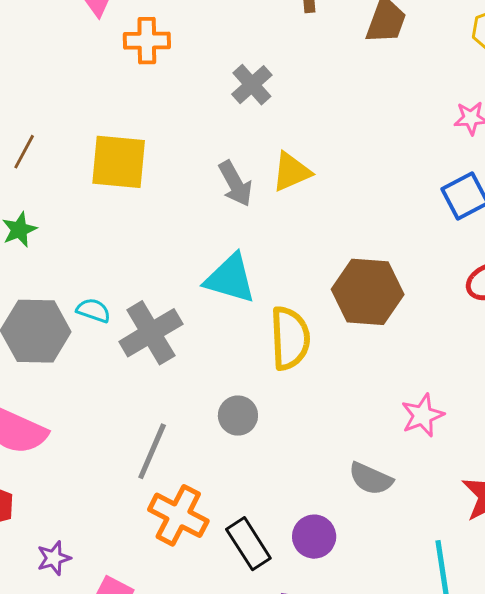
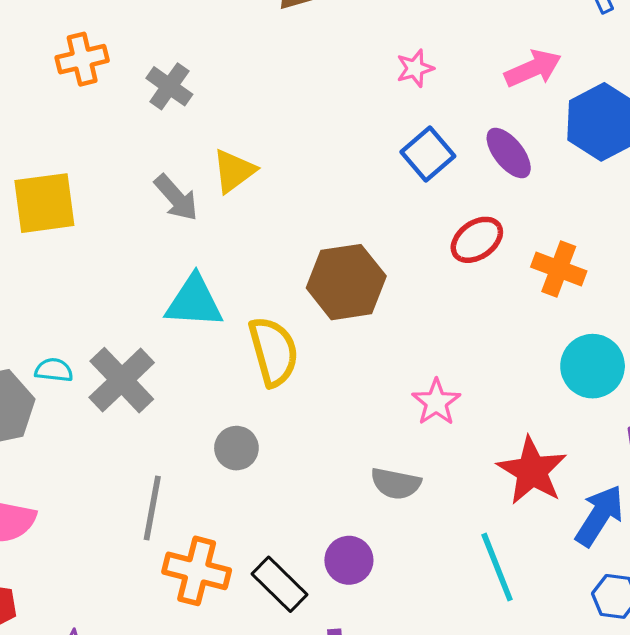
orange cross: (147, 41) -> (82, 59), moved

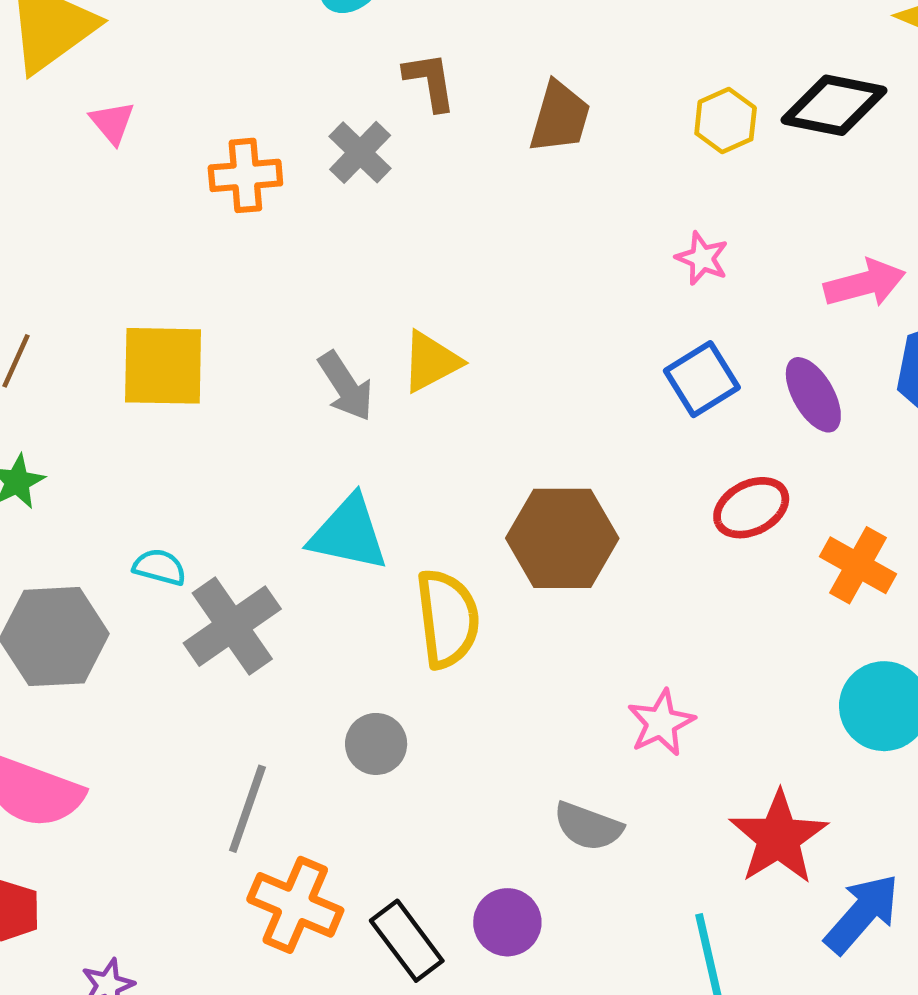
pink star: (415, 68) -> (702, 258), turned 30
gray cross: (169, 86) -> (360, 152), moved
cyan semicircle: (54, 370) -> (160, 567), moved

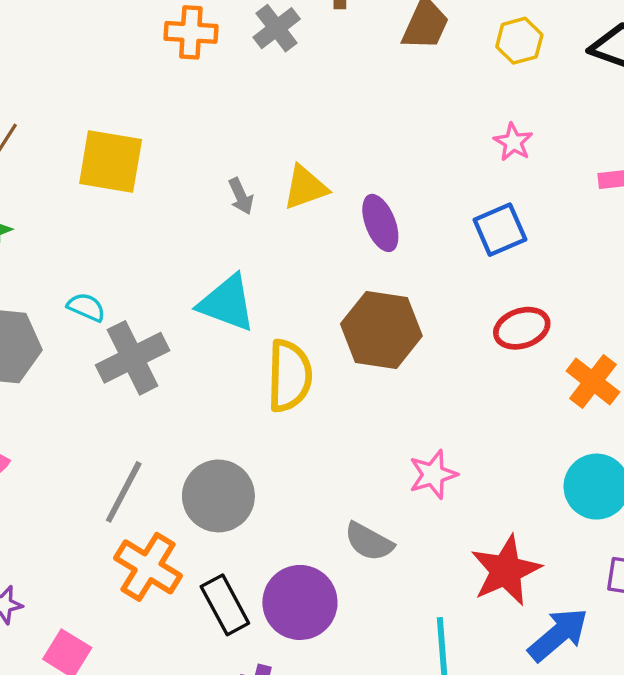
yellow hexagon: (726, 121) -> (519, 41), moved
gray arrow: (346, 386) -> (241, 196), size x0.7
purple ellipse: (813, 395) -> (380, 223), moved
gray circle: (376, 744) -> (218, 496), moved, size x1.6
purple circle: (507, 922) -> (300, 602), size x1.5

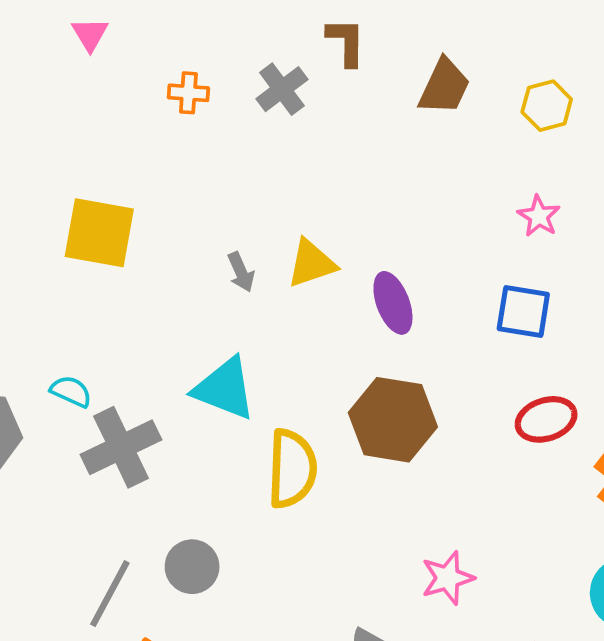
orange cross: (191, 32) -> (188, 93), size x0.7
blue square: (500, 230) -> (523, 312), turned 32
gray circle: (218, 496) -> (192, 567), moved, size x0.7

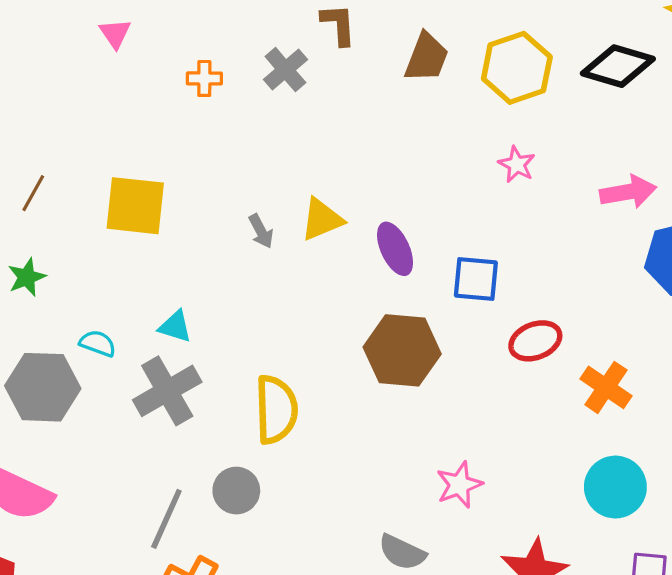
yellow hexagon: (547, 106) -> (517, 68), size x1.6
blue square: (523, 312) -> (476, 279), moved
cyan triangle: (225, 389) -> (175, 327), moved, size x0.6
cyan semicircle: (71, 391) -> (98, 343), moved
yellow semicircle: (292, 469) -> (276, 410), moved

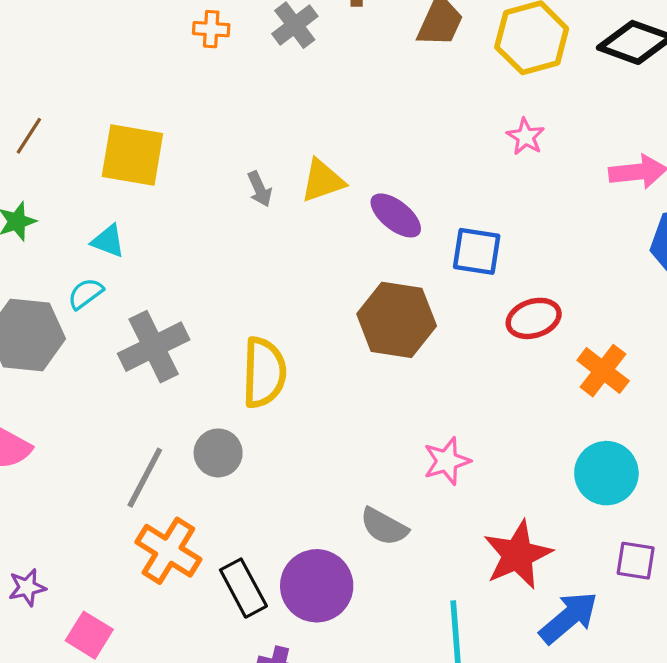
purple ellipse: (395, 249) -> (396, 215), turned -30
cyan triangle: (175, 327) -> (108, 241), moved
cyan semicircle: (98, 343) -> (85, 294), turned -60

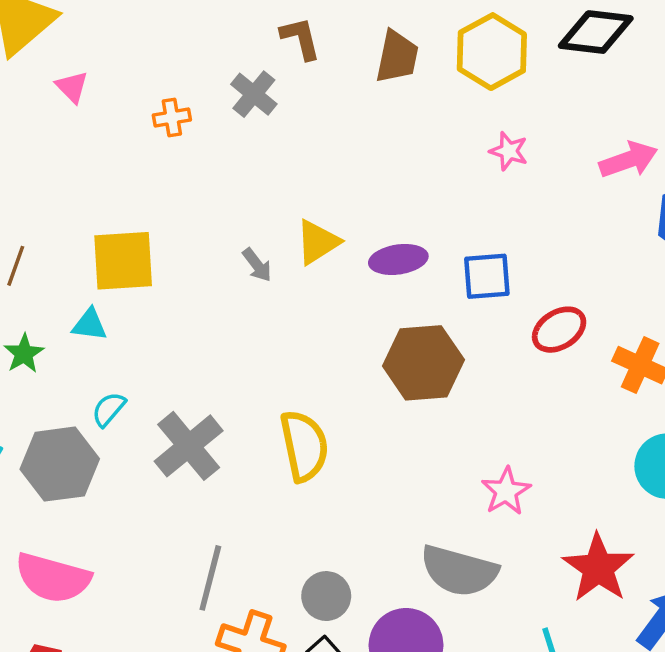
purple ellipse: (396, 215) -> (398, 259), turned -34
cyan triangle: (108, 241) -> (90, 325), moved
gray circle: (218, 453) -> (326, 596), moved
gray semicircle: (384, 527) -> (459, 571), size x1.5

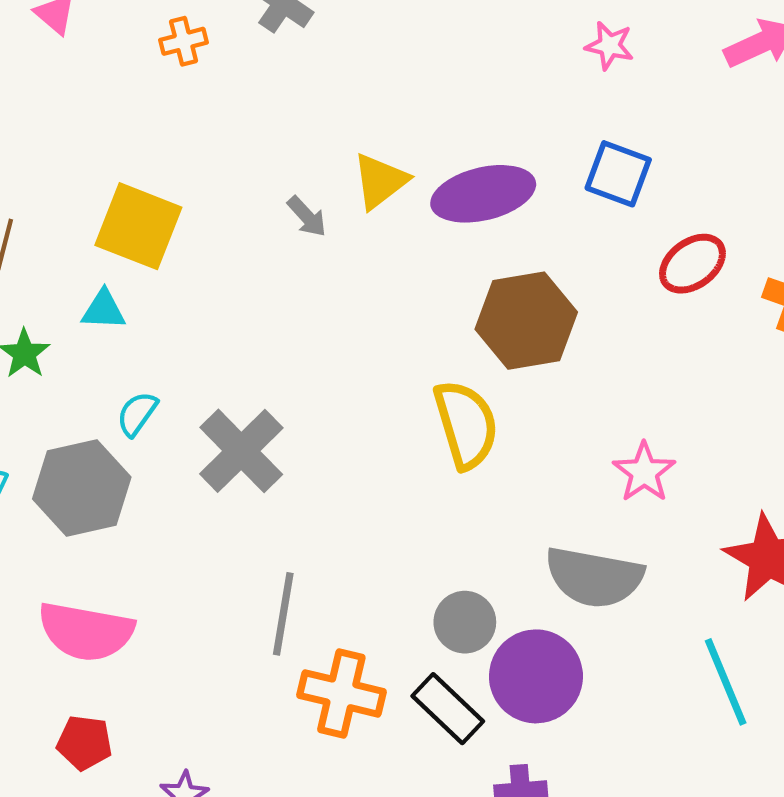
purple ellipse: (398, 259) -> (483, 194), size x1.4
yellow square: (123, 261) -> (138, 226), turned 30
blue square: (487, 276) -> (618, 174), moved, turned 30
yellow semicircle: (304, 446) -> (466, 424), moved
gray circle: (326, 596) -> (465, 622), moved

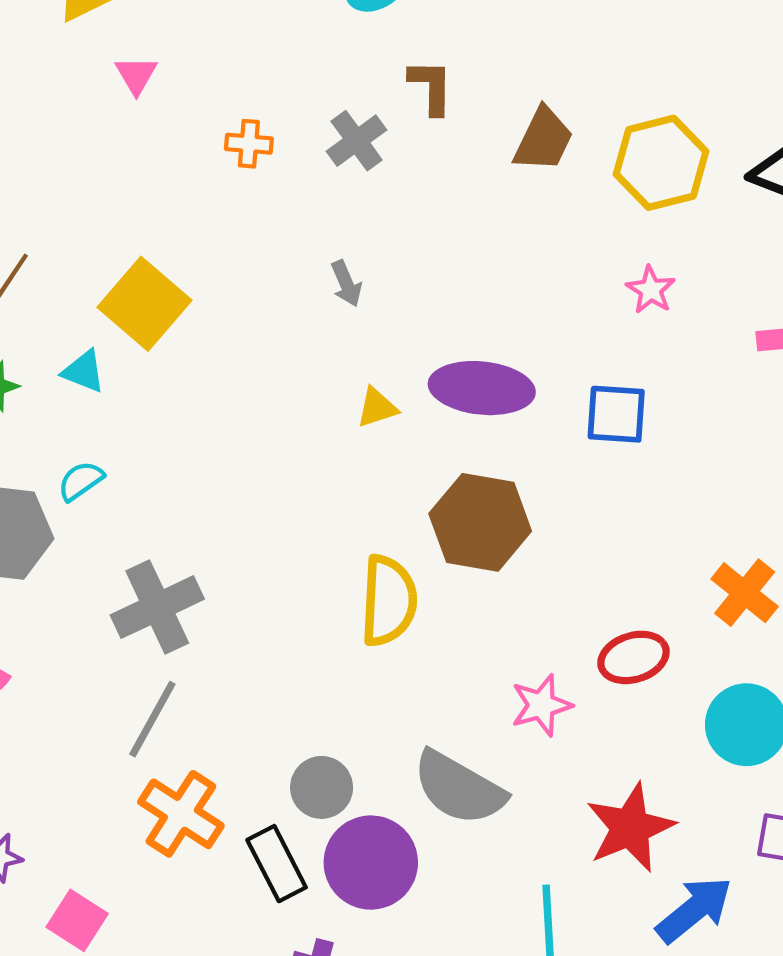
blue square: (618, 174) -> (616, 414), turned -36
yellow triangle: (380, 181) -> (377, 408), moved, size x0.7
gray arrow: (307, 216) -> (346, 284), moved
red ellipse: (692, 264) -> (634, 657), moved
gray cross: (241, 451) -> (157, 607), moved

